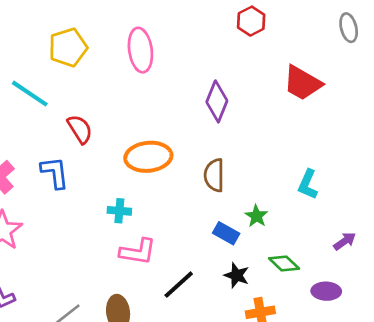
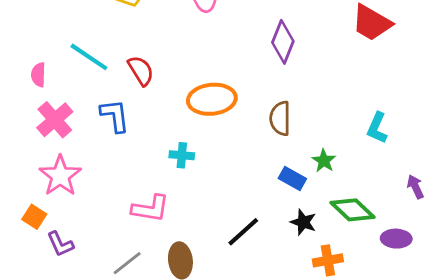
cyan line: (30, 94) -> (89, 57), moved
purple arrow: (345, 241) -> (415, 187), turned -80
pink L-shape: (138, 252) -> (150, 209), moved
green diamond: (284, 264) -> (353, 210), size x1.4

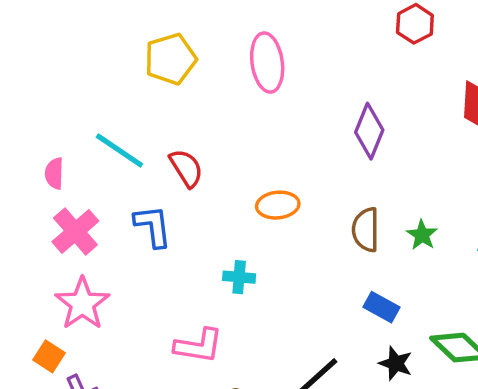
orange ellipse: (212, 99) -> (278, 205), size x0.7
green star: (324, 161) -> (422, 235), moved

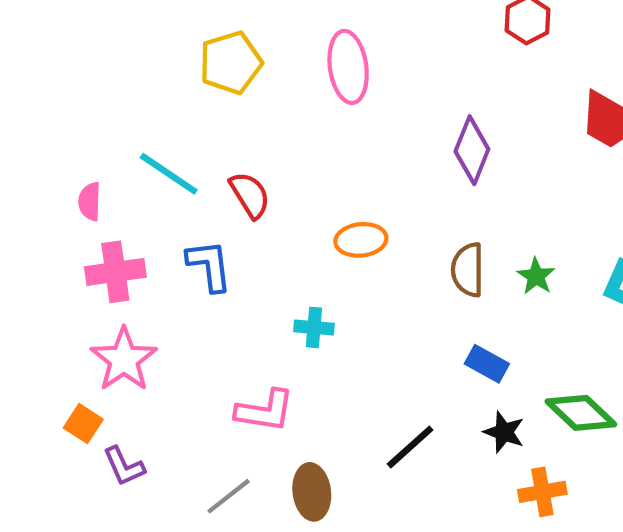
pink cross: (75, 231) -> (115, 272), turned 33

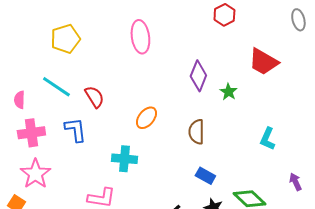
yellow pentagon: (231, 63) -> (65, 39), moved
orange ellipse: (361, 240) -> (146, 118), turned -45
green star: (536, 276) -> (228, 92), moved
cyan cross: (314, 327) -> (124, 159), size x1.4

